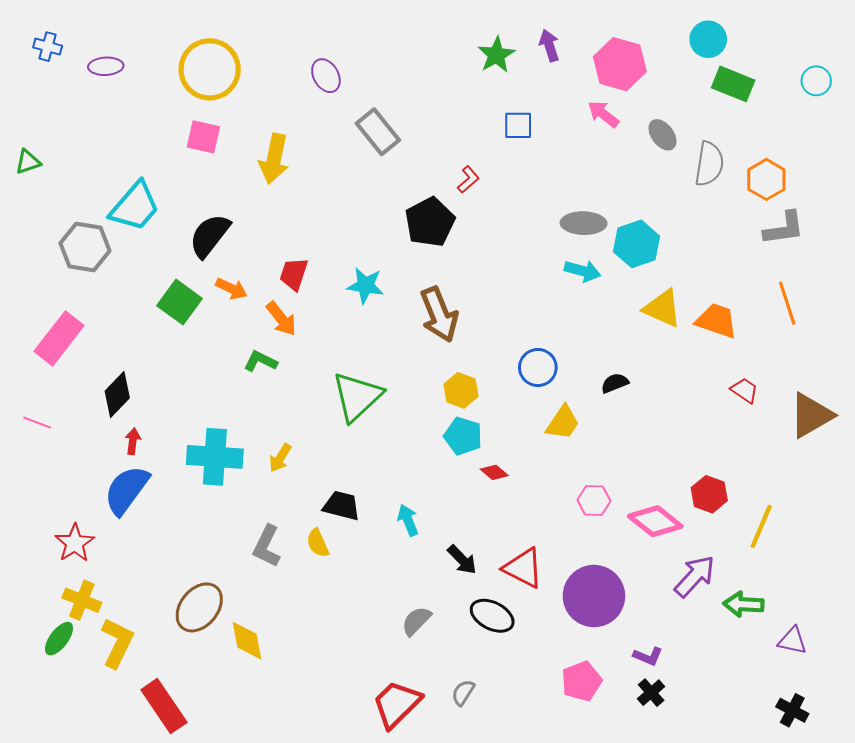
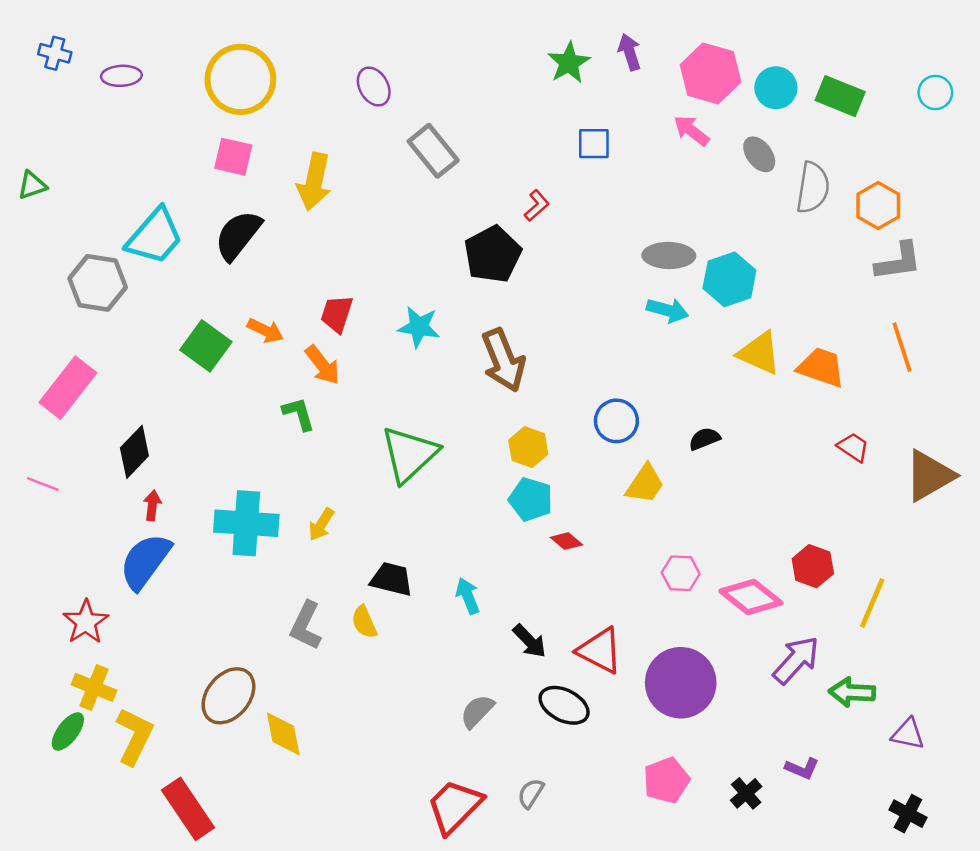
cyan circle: (708, 39) -> (776, 88), moved
black semicircle: (210, 236) -> (238, 235), moved
green L-shape: (261, 361) -> (299, 414), turned 48
purple L-shape: (648, 656) -> (802, 768), moved

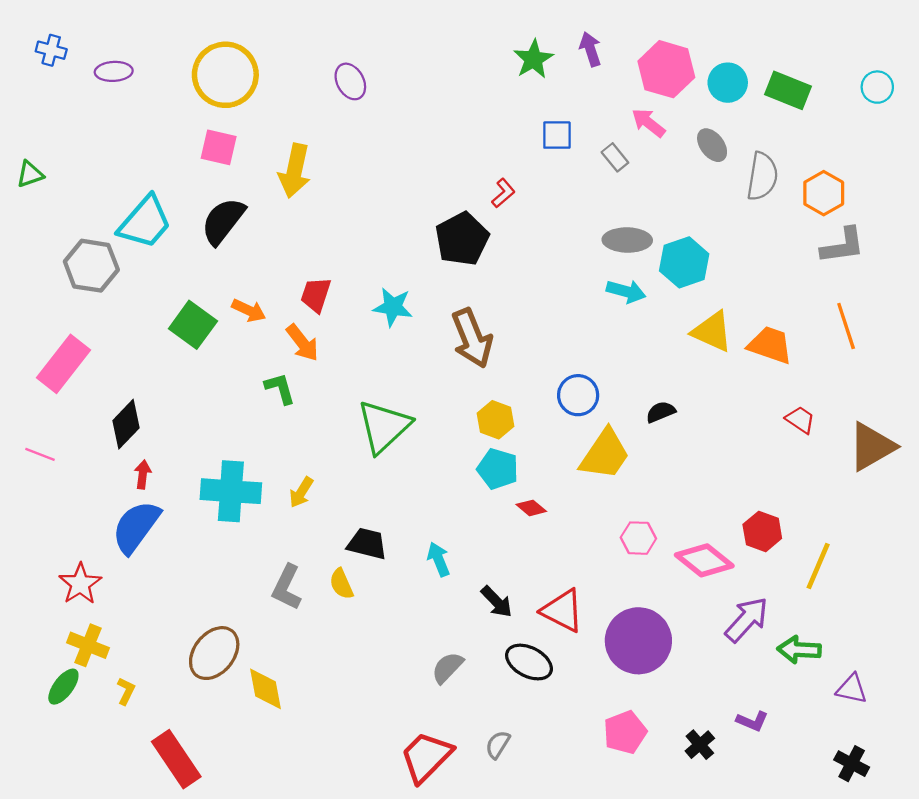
gray rectangle: (433, 151) -> (615, 157), moved, size x0.6
yellow trapezoid: (645, 484) -> (605, 454), size x1.4
yellow L-shape: (134, 736) -> (126, 691), size x0.5

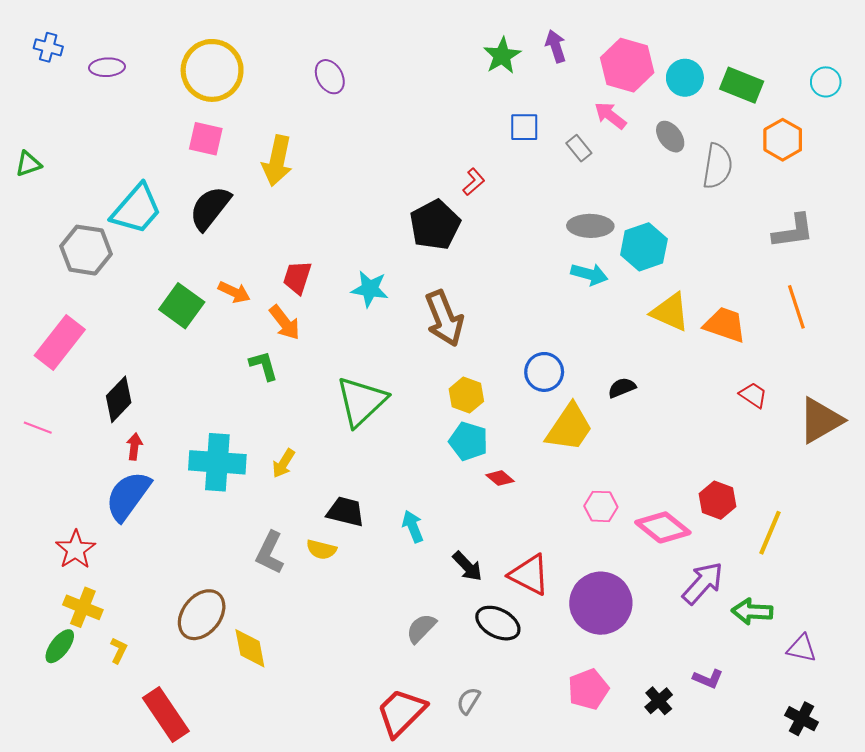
orange hexagon: (824, 193) -> (783, 140), moved
yellow semicircle: (341, 584) -> (321, 550), turned -52

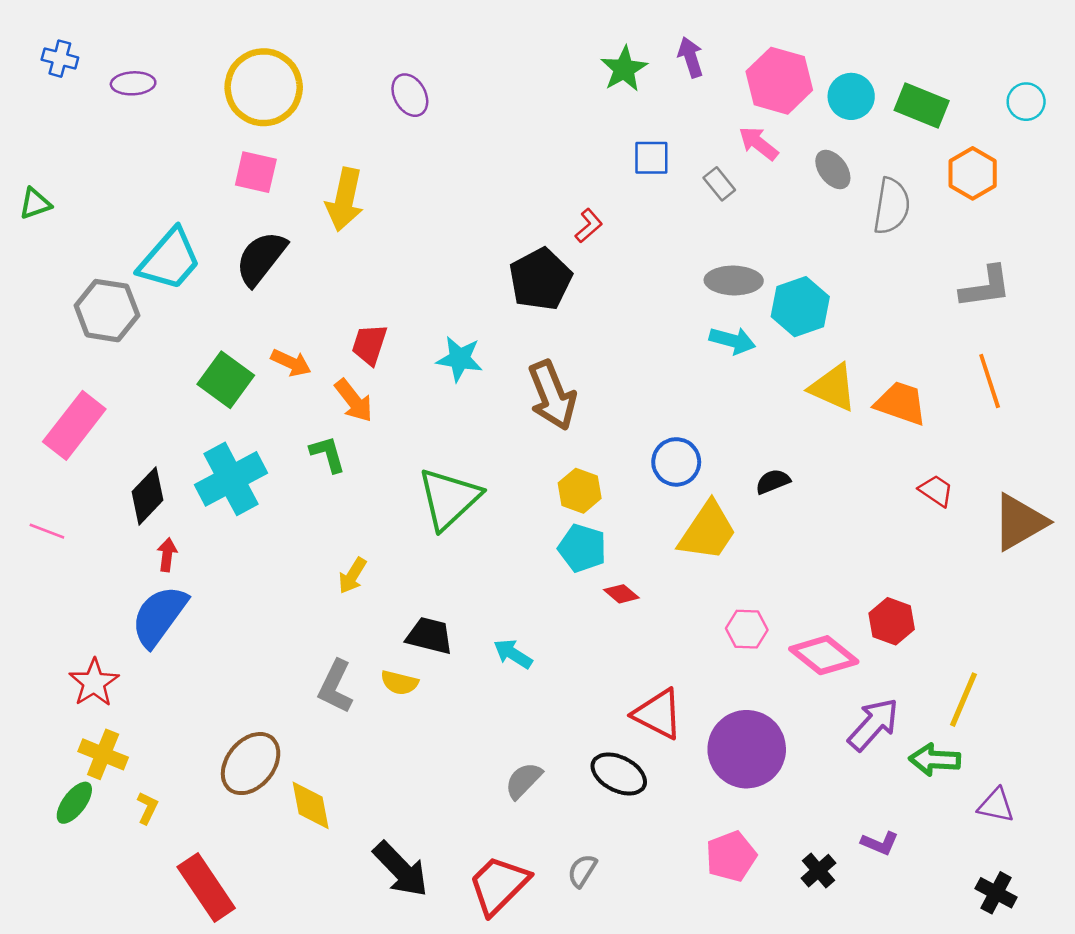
cyan cross: (217, 462) -> (231, 479), moved, turned -32
cyan arrow: (413, 526) -> (513, 654), turned -36
yellow line: (770, 533) -> (963, 700), moved
black arrow: (467, 566) -> (401, 869), moved, size x1.5

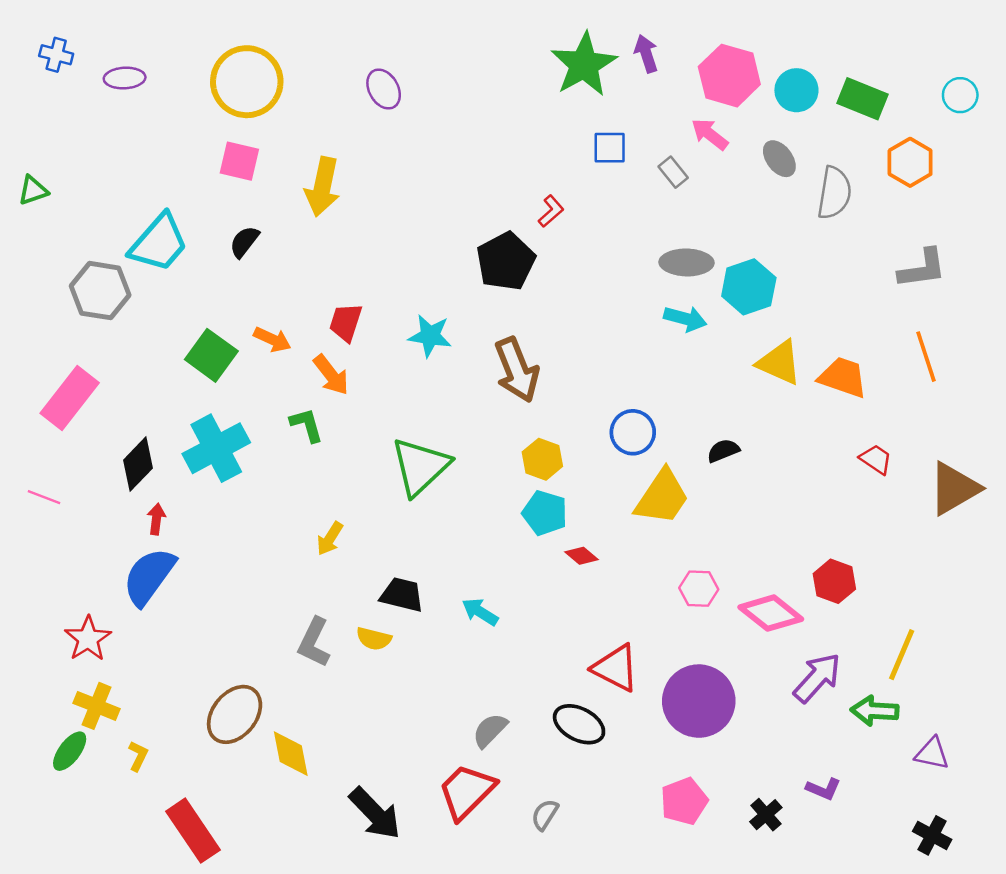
green star: (624, 69) -> (584, 65), size x1.5
black semicircle: (261, 258) -> (244, 242), size x0.6
red trapezoid: (499, 885) -> (467, 791), moved

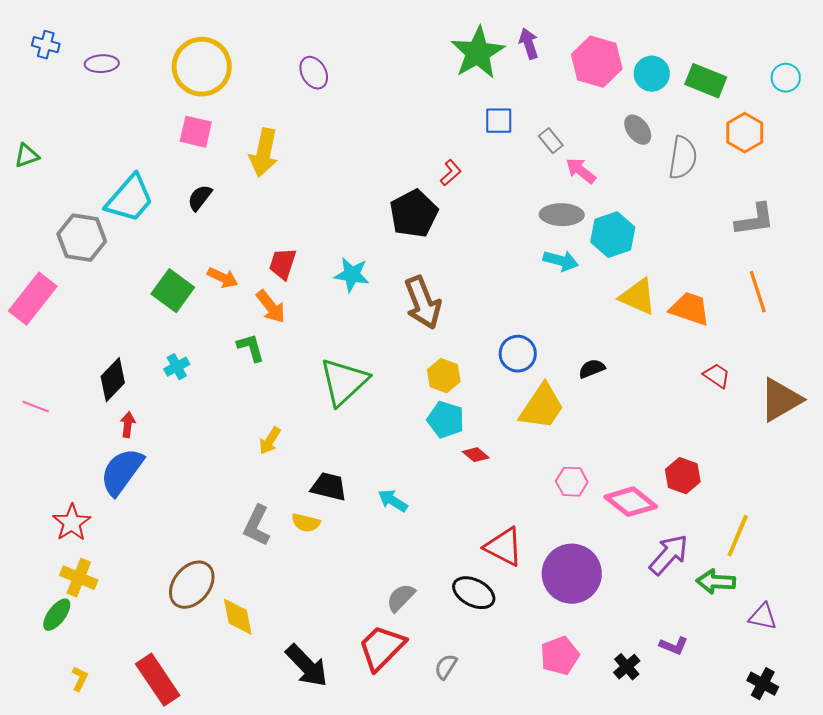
pink arrow: (710, 134) -> (581, 171), moved
pink rectangle: (70, 398) -> (33, 299), moved
cyan cross: (216, 448) -> (177, 367), size x0.5
yellow L-shape: (138, 756) -> (80, 679), moved

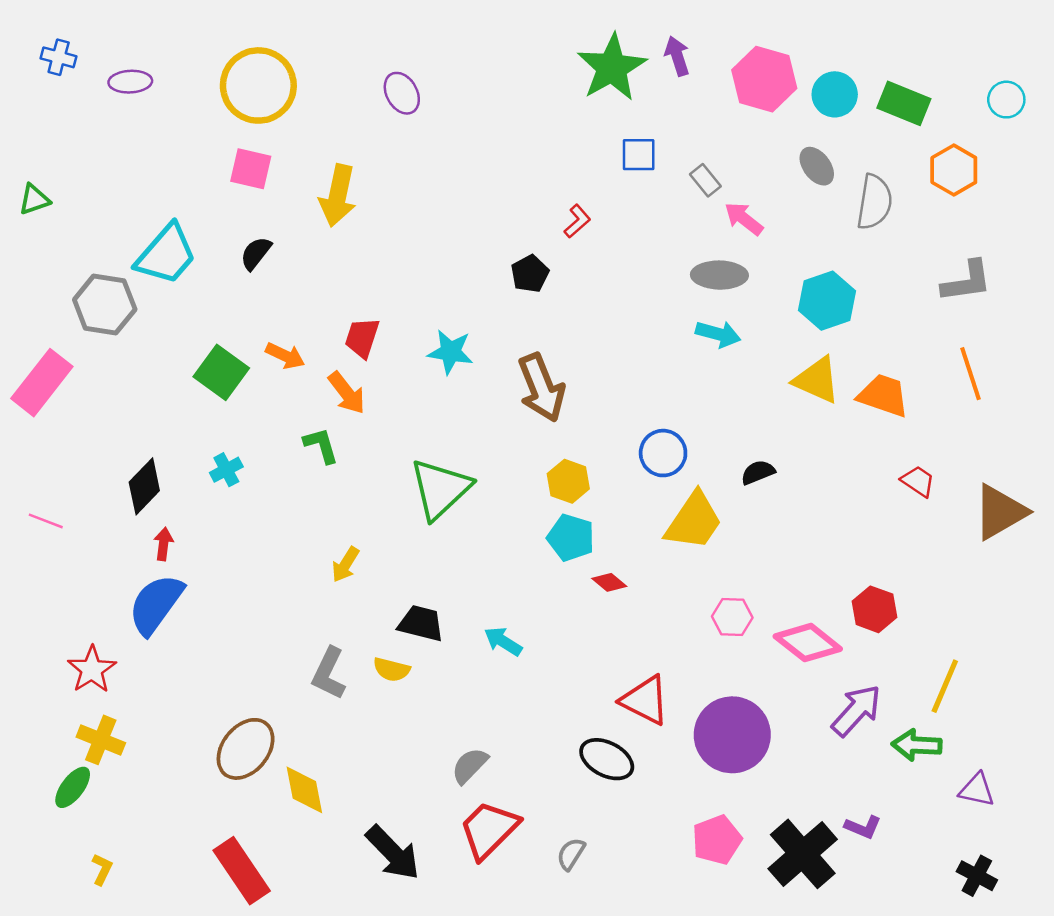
black pentagon: (414, 214) -> (530, 274), size x0.6
cyan hexagon: (613, 235) -> (827, 301), moved
gray semicircle: (401, 598) -> (470, 766), moved
black cross: (627, 667) -> (803, 854), size x2.0
red rectangle: (158, 680) -> (242, 871), moved

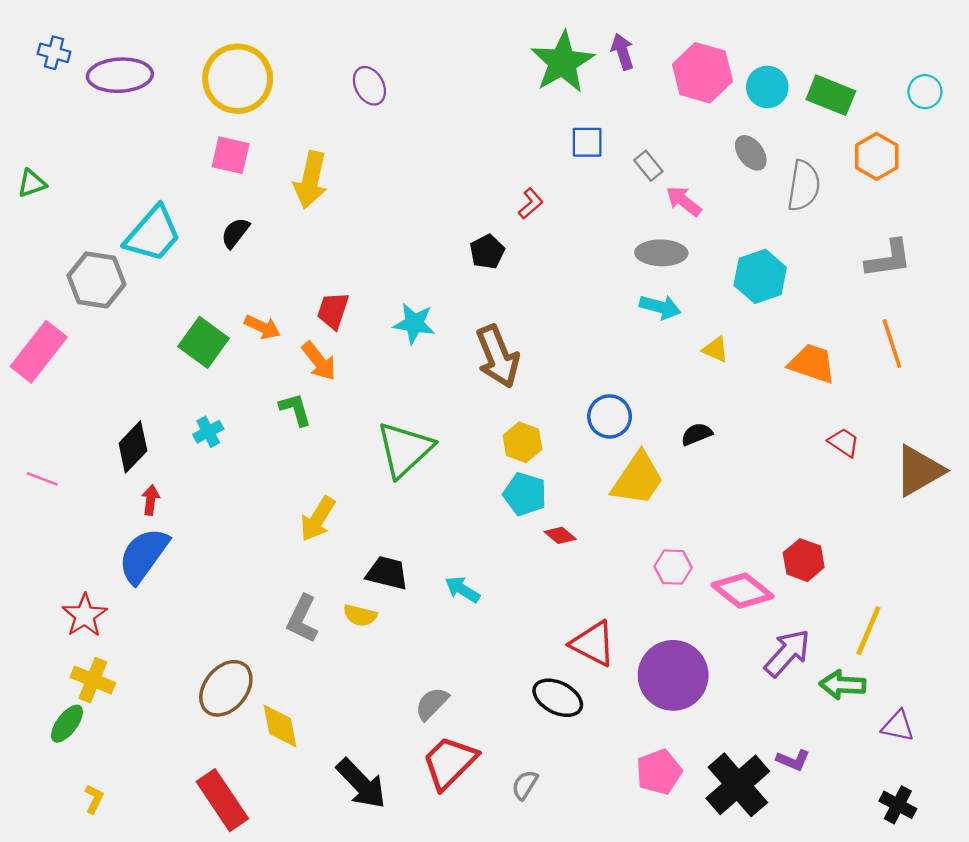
purple ellipse: (130, 82) -> (120, 75), size x1.6
yellow triangle: (817, 380) -> (715, 349), moved, size x0.6
yellow arrow: (345, 564) -> (318, 519), size x1.4

